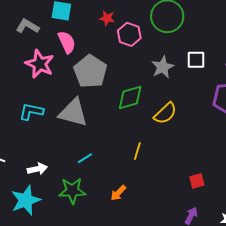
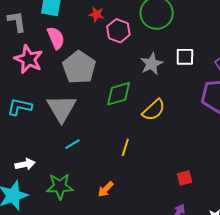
gray L-shape: (28, 26) -> (17, 21), turned 50
gray triangle: (73, 113) -> (62, 108), turned 44
cyan line: (85, 158) -> (72, 144), moved

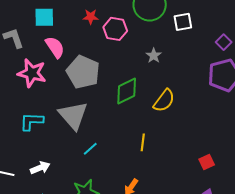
white square: (185, 57) -> (183, 22), moved
gray star: (151, 64) -> (154, 56), size x0.7
white arrow: (25, 164) -> (40, 168), moved

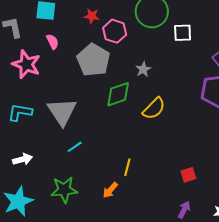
pink semicircle: (55, 47) -> (53, 42), size x0.7
gray star: (154, 56) -> (143, 69), moved
gray pentagon: (83, 72) -> (93, 60), moved
yellow line: (143, 142) -> (127, 167), moved

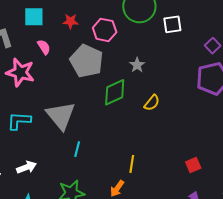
red star: (92, 16) -> (71, 21), moved
yellow semicircle: (154, 108) -> (152, 103), size x0.7
cyan line: (75, 147) -> (77, 149), turned -35

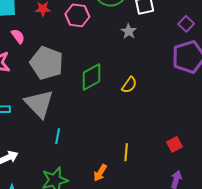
gray pentagon: (86, 61) -> (47, 63), moved
gray star: (137, 65) -> (129, 31), moved
yellow line: (132, 164) -> (126, 152), moved

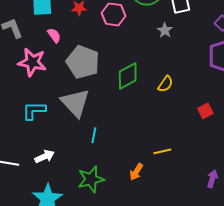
red square: (174, 144) -> (205, 111), moved
yellow line: (126, 152) -> (162, 151), turned 72

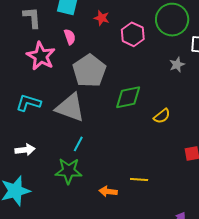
gray triangle: (75, 103) -> (70, 108), turned -44
orange arrow: (136, 172) -> (108, 191), turned 48
green star: (91, 179) -> (69, 171), moved

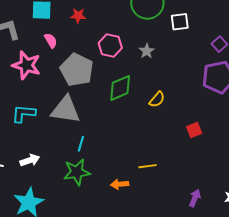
pink hexagon: (133, 34) -> (110, 45), moved
gray star: (177, 65) -> (147, 51), moved

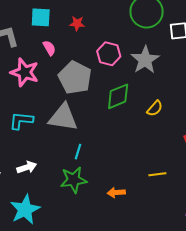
gray star: (147, 51) -> (145, 60), size x1.8
yellow line: (148, 166) -> (157, 174), moved

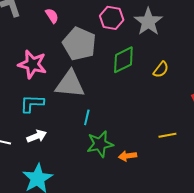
pink star: (25, 72) -> (32, 64), moved
cyan L-shape: (21, 121) -> (32, 104), moved
green star: (73, 180) -> (100, 144), moved

